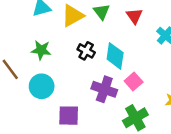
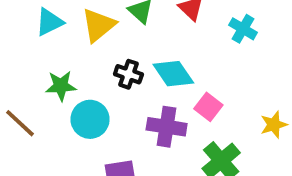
cyan diamond: (115, 56) -> (173, 74), turned -32
cyan circle: (42, 86) -> (90, 119), moved

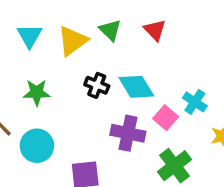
cyan triangle: (49, 22) -> (29, 36), turned -36
cyan cross: (243, 29) -> (195, 102), moved
cyan circle: (90, 119) -> (37, 146), moved

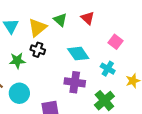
black cross: (97, 85) -> (38, 50), moved
cyan cross: (195, 102) -> (108, 69), moved
pink square: (166, 118) -> (116, 42), moved

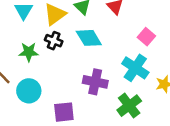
cyan diamond: (78, 54) -> (89, 38), moved
cyan cross: (108, 69) -> (135, 68), size x1.5

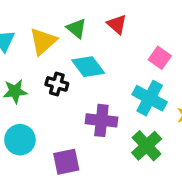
black cross: (54, 41) -> (57, 84), moved

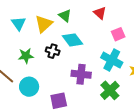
red triangle: (117, 24) -> (100, 13), moved
pink square: (160, 58) -> (118, 34), turned 32

